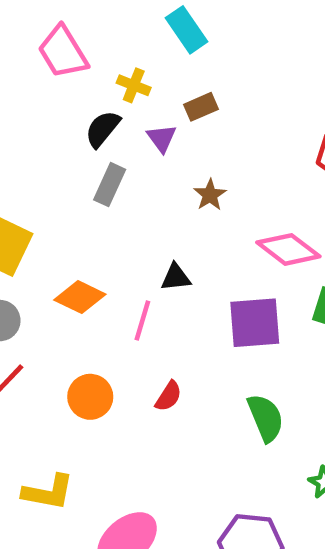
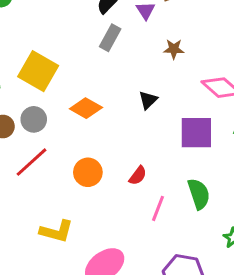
brown star: (210, 195) -> (174, 49), turned 30
black triangle: (176, 277) -> (148, 100), turned -42
pink line: (142, 321) -> (158, 208), moved

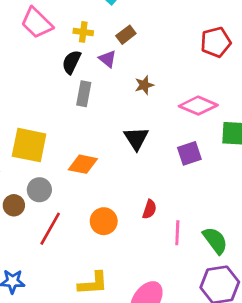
black triangle: (148, 100) -> (136, 138), size x1.4
purple square: (196, 133) -> (189, 153), size x0.7
green semicircle: (199, 194) -> (215, 240), moved

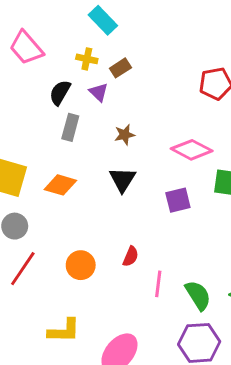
yellow cross: (83, 32) -> (87, 59), moved
brown star: (144, 85) -> (125, 135), moved
orange diamond: (83, 164) -> (60, 185), moved

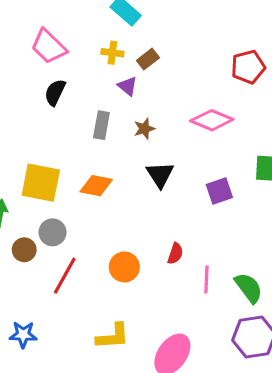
black semicircle: (60, 93) -> (55, 92), moved
brown star: (125, 135) -> (144, 129), moved
pink diamond: (192, 150) -> (212, 120), moved

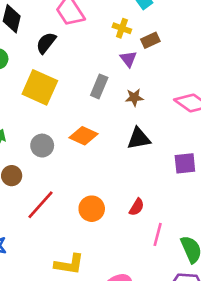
black semicircle: (55, 92) -> (46, 43), moved
black triangle: (160, 175) -> (139, 139), turned 40
yellow square: (41, 183) -> (40, 87), moved
gray circle: (53, 232) -> (42, 146), moved

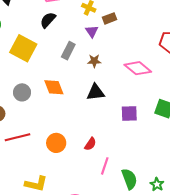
black semicircle: (46, 43) -> (48, 20), moved
orange diamond: (84, 136) -> (54, 87), turned 40
red line: (40, 205) -> (18, 137), turned 30

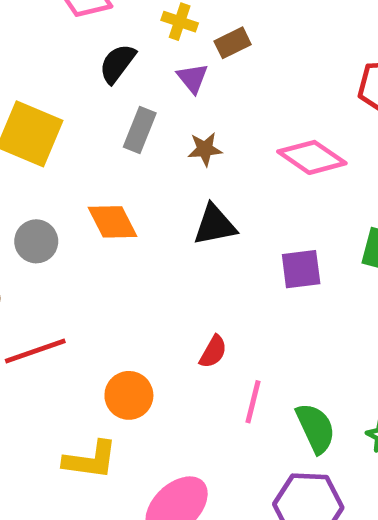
black semicircle: (48, 20) -> (117, 64), moved
orange circle: (56, 143) -> (129, 395), moved

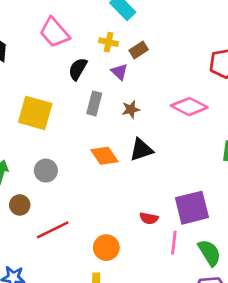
orange diamond: (112, 222) -> (104, 156), moved
purple square: (301, 269) -> (192, 208), moved, size x1.5
red semicircle: (213, 352) -> (149, 218), turned 78

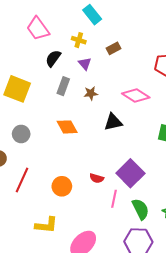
brown rectangle: (139, 50) -> (113, 48), moved
black triangle: (141, 150) -> (113, 122), moved
purple square: (192, 208) -> (130, 173), turned -36
red line: (53, 230) -> (22, 180), turned -45
orange circle: (106, 248) -> (62, 186), moved

